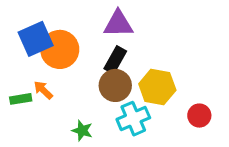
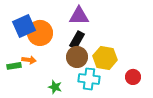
orange arrow: (43, 90) -> (29, 60), turned 144
cyan cross: (133, 119) -> (89, 79), turned 30

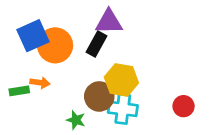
black rectangle: (77, 40) -> (97, 44), moved
brown circle: (77, 57) -> (99, 96), moved
yellow hexagon: (105, 58) -> (121, 80), moved

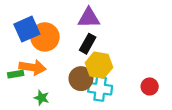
black rectangle: (97, 44) -> (88, 44), moved
orange arrow: (40, 83) -> (33, 67), size x1.6
green star: (76, 120) -> (42, 98), moved

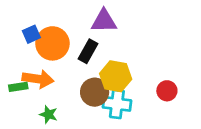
blue square: (27, 29) -> (31, 34), size x0.6
black rectangle: (88, 44) -> (88, 51), moved
red circle: (150, 86) -> (167, 91), moved

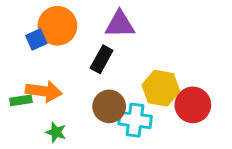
orange circle: (52, 43) -> (57, 26), moved
yellow hexagon: (116, 76) -> (161, 88), moved
red circle: (167, 91) -> (193, 105), size x1.5

